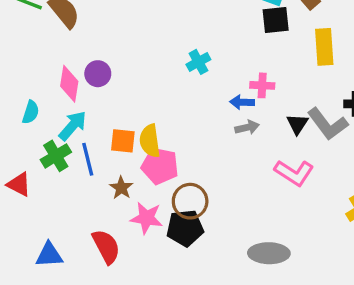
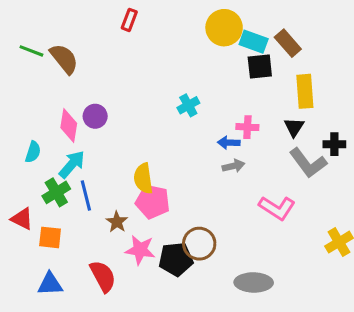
black triangle: (297, 124) -> (294, 127), moved
orange square: (123, 141) -> (50, 237), moved
brown circle: (190, 201) -> (199, 244), moved

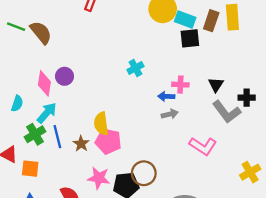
brown rectangle: (288, 43) -> (211, 21), turned 60
yellow rectangle: (305, 91) -> (232, 17), moved
brown star: (117, 222) -> (81, 144), moved

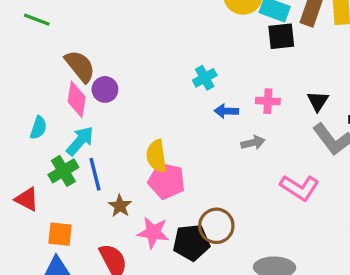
brown semicircle: (41, 33) -> (80, 66), moved
blue arrow: (166, 96) -> (226, 111), moved
brown star: (81, 144) -> (120, 206), moved
orange square: (30, 169) -> (60, 234), moved

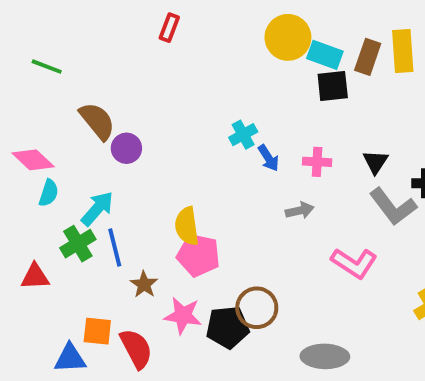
pink diamond: (77, 99) -> (33, 160), moved, turned -56
blue arrow: (226, 111) -> (268, 158), moved, turned -125
red triangle: (27, 199) -> (35, 277), turned -30
orange square: (60, 234) -> (97, 331), moved

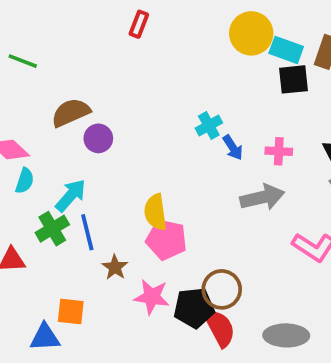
brown semicircle: (97, 121) -> (71, 113), turned -75
gray arrow: (300, 210) -> (262, 197), size x1.6
red semicircle: (136, 349) -> (220, 328), moved

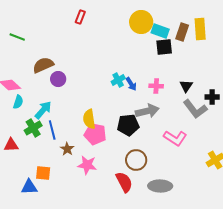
cyan cross: (209, 125) -> (118, 80), moved
brown circle: (222, 289) -> (136, 160), moved
black pentagon: (194, 308) -> (128, 125), moved

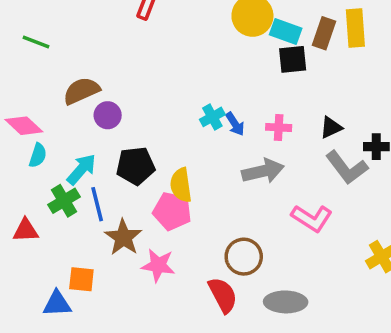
black triangle: (186, 86) -> (331, 127), turned 32
yellow semicircle: (89, 119) -> (181, 185), moved
black pentagon: (128, 125) -> (136, 166), moved
brown star: (67, 149) -> (123, 237), size x1.5

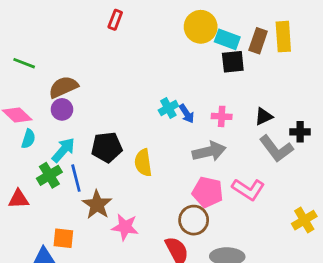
green line: (36, 42) -> (24, 63), moved
purple circle: (108, 115) -> (62, 109), moved
pink pentagon: (172, 211) -> (208, 192), moved

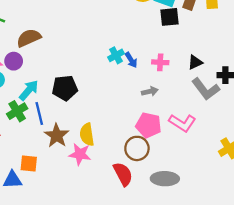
purple circle: (62, 109) -> (14, 61), moved
gray arrow: (209, 151) -> (150, 91), size x0.6
yellow semicircle: (143, 163) -> (87, 134), moved

